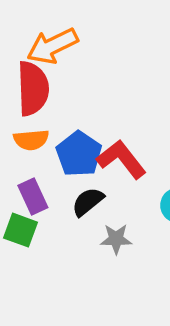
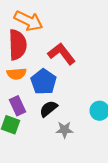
orange arrow: (52, 46) -> (29, 21), turned -128
red L-shape: (121, 159) -> (62, 54), moved

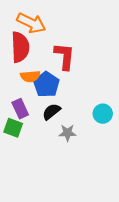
red L-shape: (62, 54) -> (64, 56), turned 44
orange semicircle: (17, 74) -> (30, 76), moved

